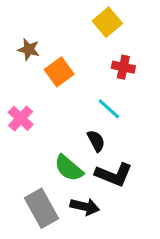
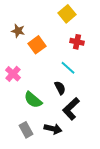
green semicircle: (69, 168) -> (33, 100), moved
black L-shape: (114, 175) -> (71, 109), turned 115
gray rectangle: (41, 208) -> (26, 130), size x0.7

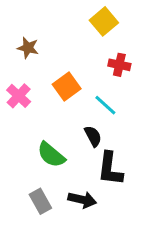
orange square: (37, 45) -> (67, 87), moved
pink cross: (13, 74) -> (19, 96), moved
black L-shape: (71, 109) -> (110, 169), turned -40

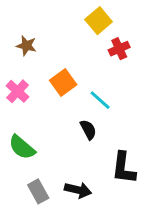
red cross: (119, 65) -> (119, 49), moved, turned -36
green semicircle: (51, 155) -> (22, 147), moved
black L-shape: (110, 169) -> (124, 168), moved

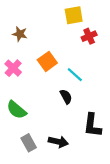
yellow square: (99, 21) -> (74, 15), turned 30

